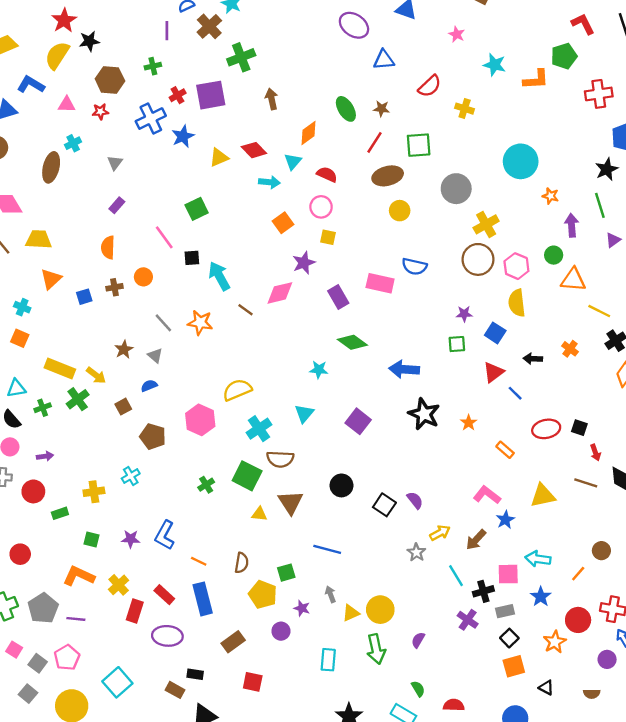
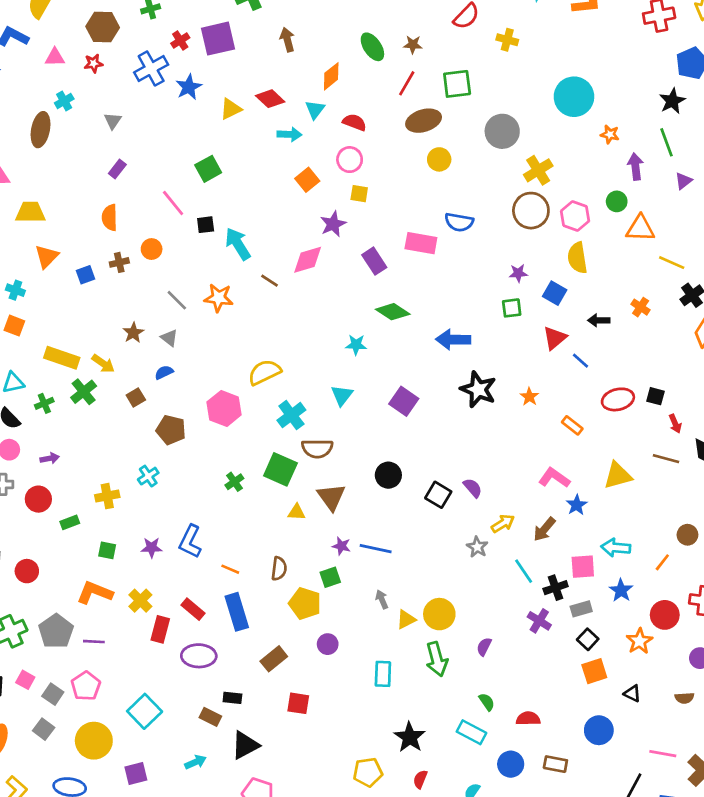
purple star: (302, 608) -> (341, 546), moved

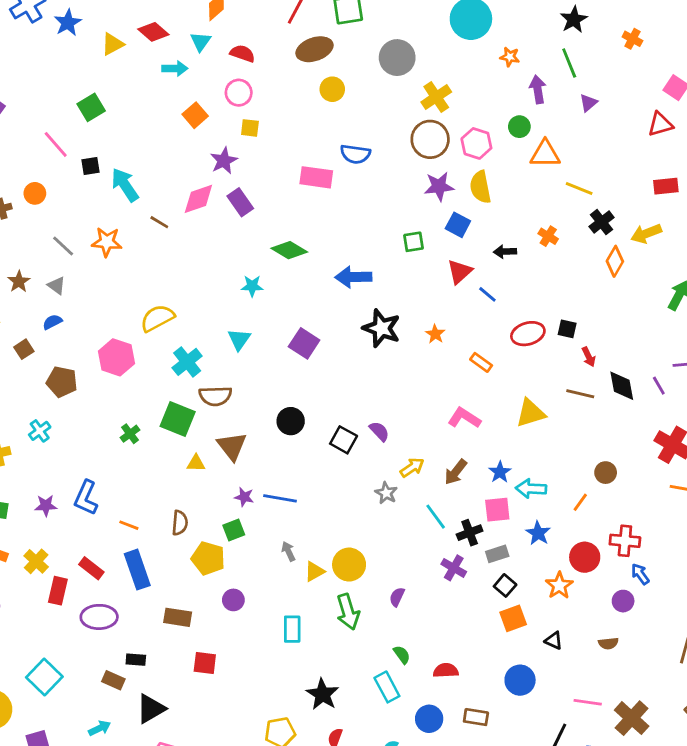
purple rectangle: (374, 261) -> (240, 202), moved
purple star: (518, 273) -> (439, 186), moved, size x1.5
blue star: (577, 505) -> (500, 472), moved
brown rectangle: (274, 659) -> (178, 617), turned 50
cyan rectangle: (471, 732) -> (387, 687), turned 36

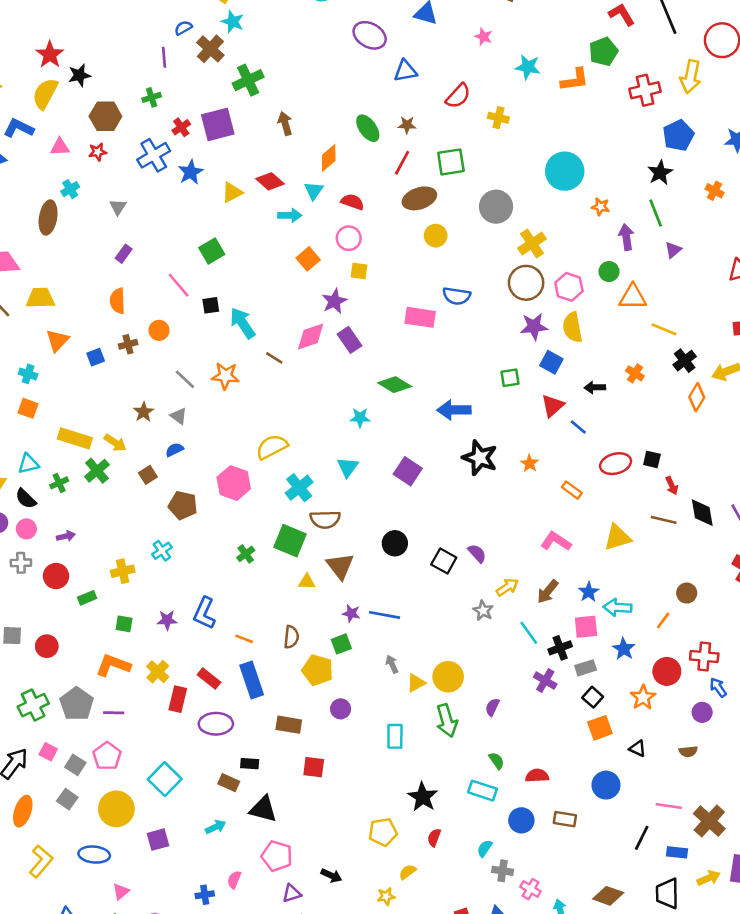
cyan rectangle: (387, 687) -> (483, 791), turned -44
black triangle: (151, 709) -> (263, 809), turned 44

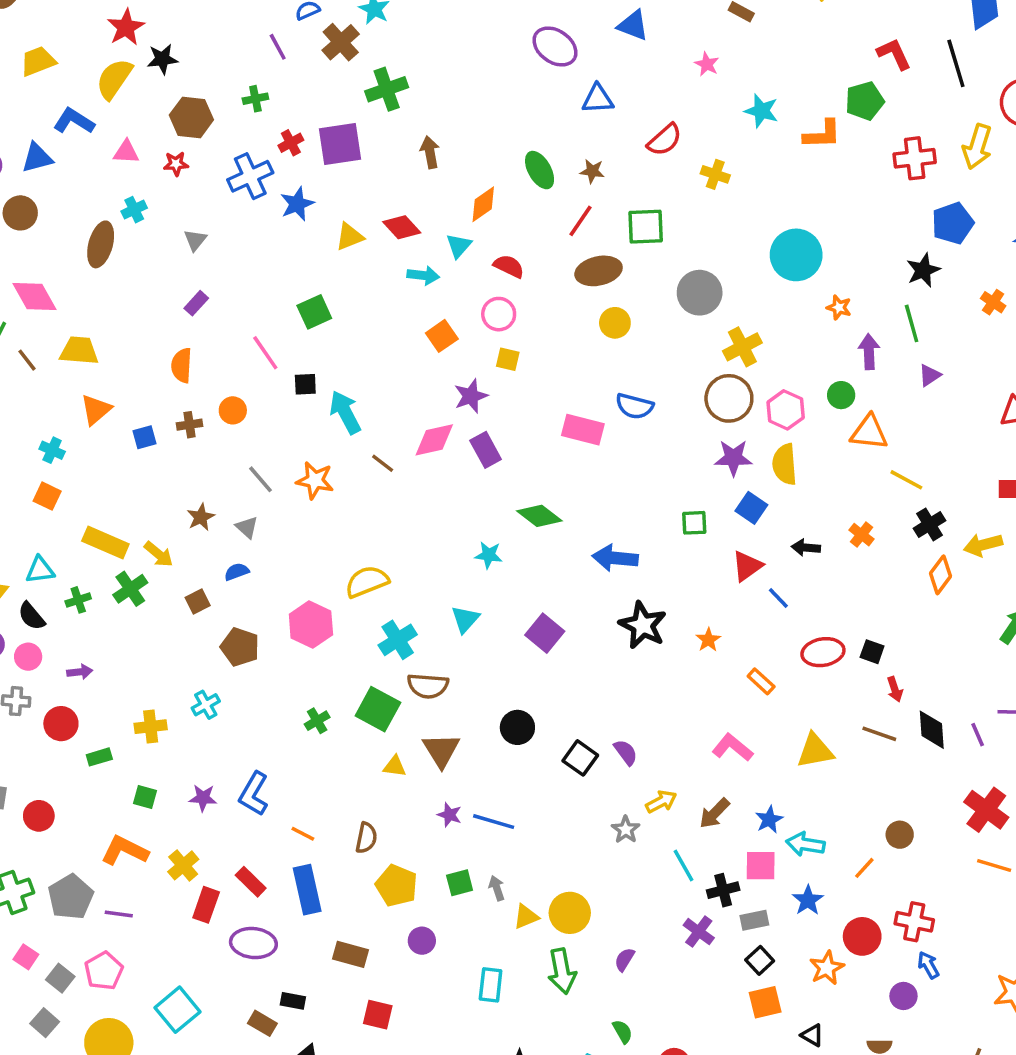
purple line: (164, 57) -> (278, 47), turned -30
green square: (341, 644) -> (460, 883), moved

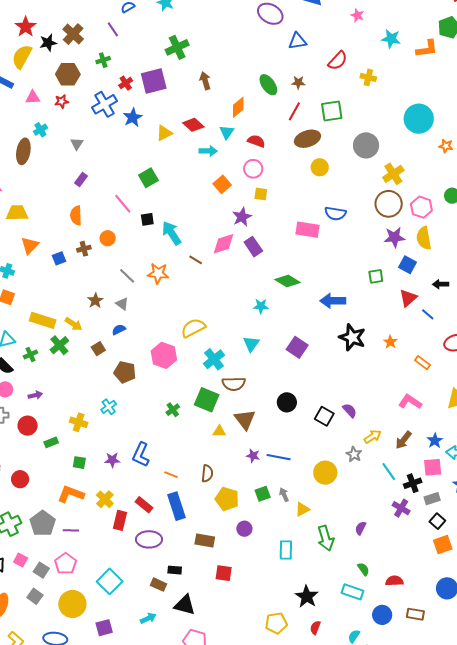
brown cross: (341, 42) -> (73, 34), moved
yellow cross: (151, 727) -> (79, 422), turned 30
yellow circle: (570, 913) -> (325, 473), moved

